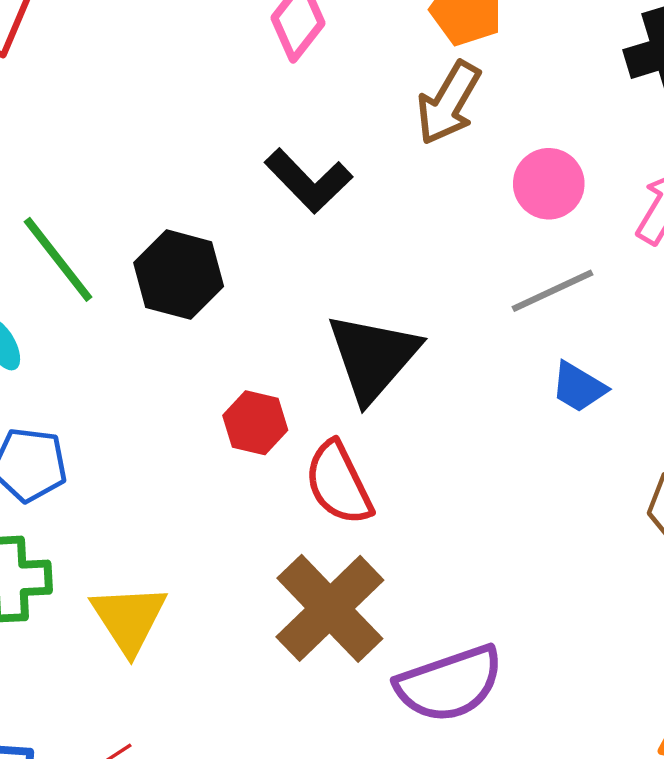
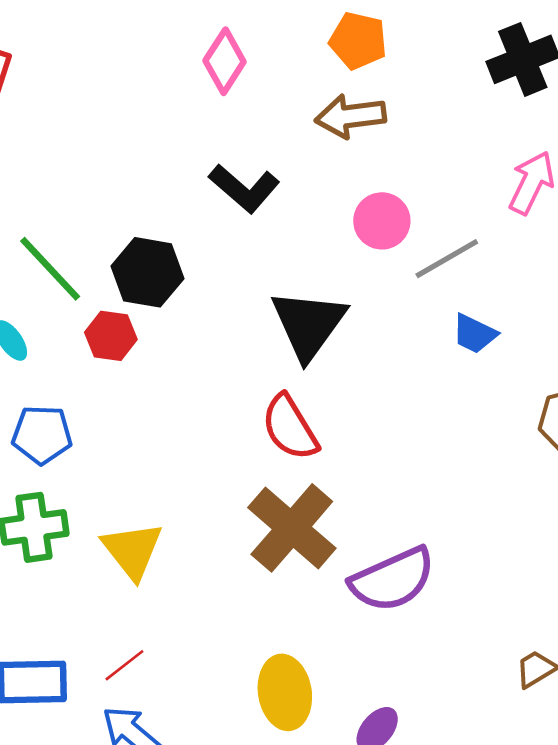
brown arrow: (449, 103) -> (351, 116), turned 58
pink circle: (549, 184) -> (382, 221), moved
red hexagon: (255, 423) -> (111, 336), moved

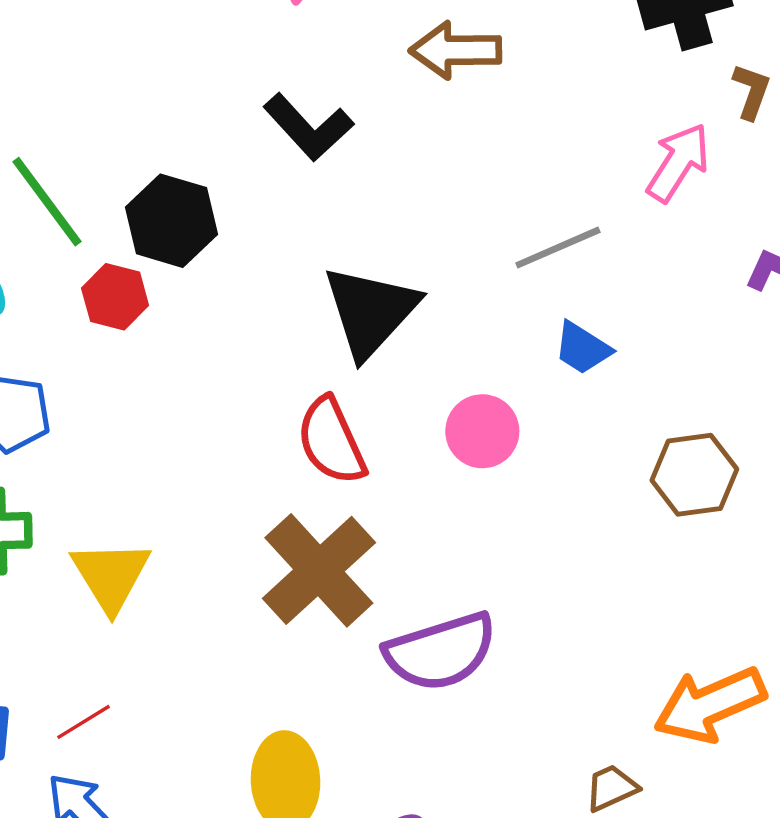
pink circle: (382, 221) -> (482, 431), moved

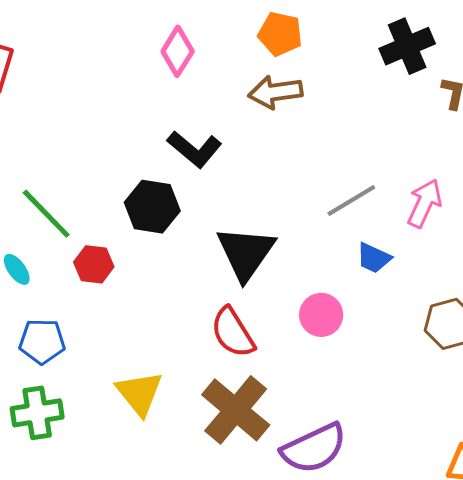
pink arrow: (678, 163) -> (424, 203), moved
black hexagon: (171, 221) -> (152, 207), moved
yellow triangle: (111, 576) -> (139, 393), moved

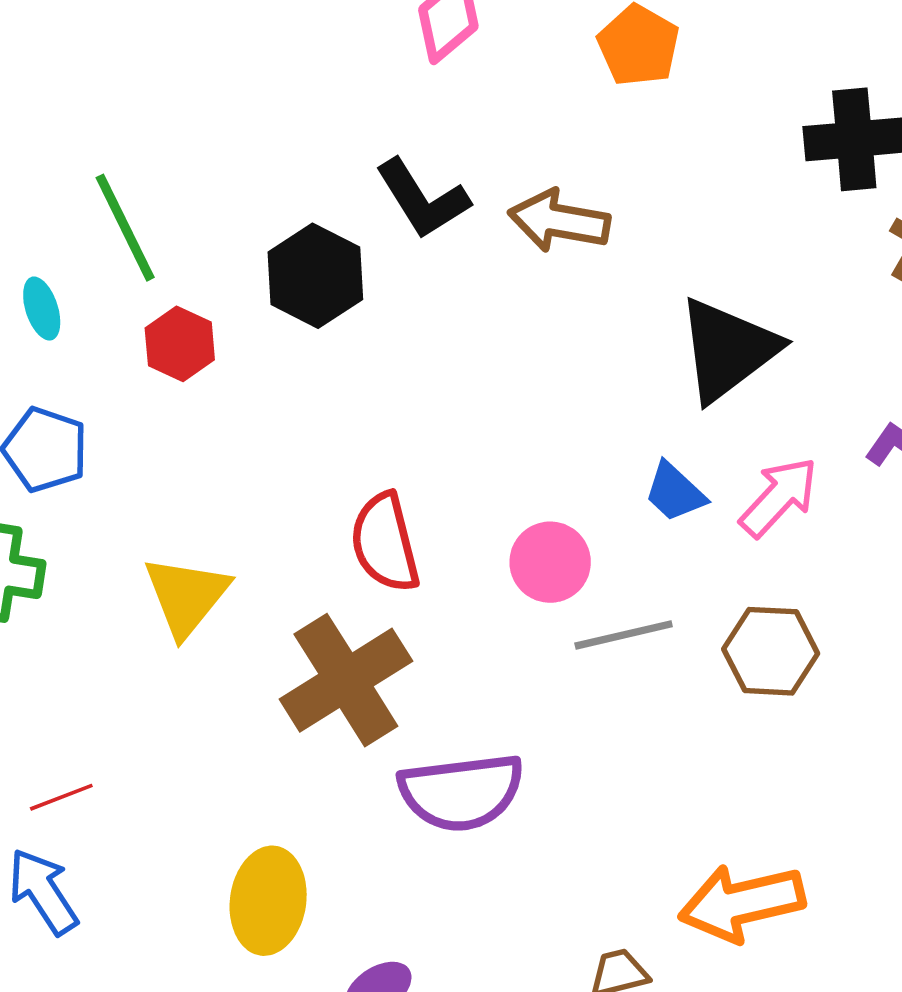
brown arrow: (275, 92) -> (559, 221), moved
gray line: (351, 201) -> (624, 635), moved
pink arrow: (424, 203) -> (779, 497), moved
black triangle: (246, 253) -> (728, 350), moved

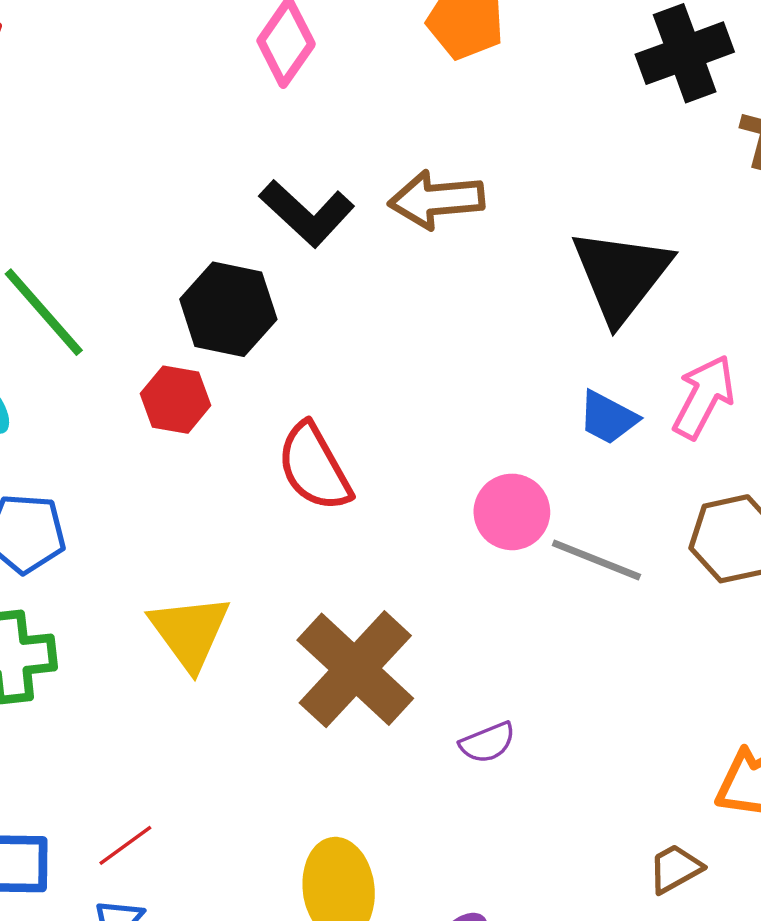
red hexagon: (180, 344) -> (175, 400), moved
red semicircle: (385, 543) -> (314, 467), moved
gray line: (624, 635) -> (596, 560), turned 50
purple semicircle: (461, 792) -> (488, 743), size x0.5

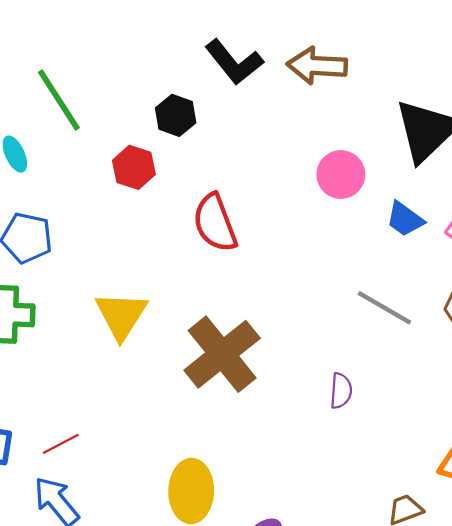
black hexagon: (228, 309) -> (176, 115), size x0.7
pink circle: (512, 512) -> (341, 175), moved
purple semicircle: (488, 743) -> (341, 391), moved, turned -72

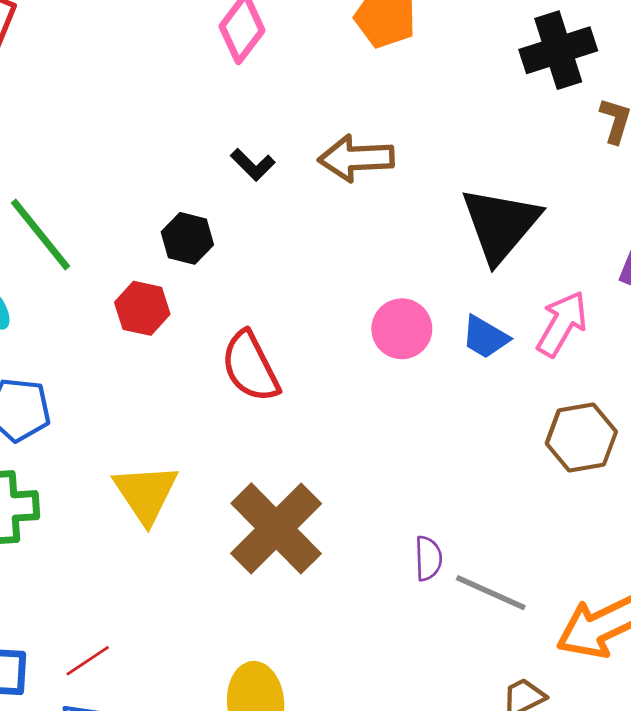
black L-shape: (234, 62) -> (253, 165), size x0.6
pink circle: (341, 175) -> (402, 329), moved
gray line: (384, 308) -> (491, 593), moved

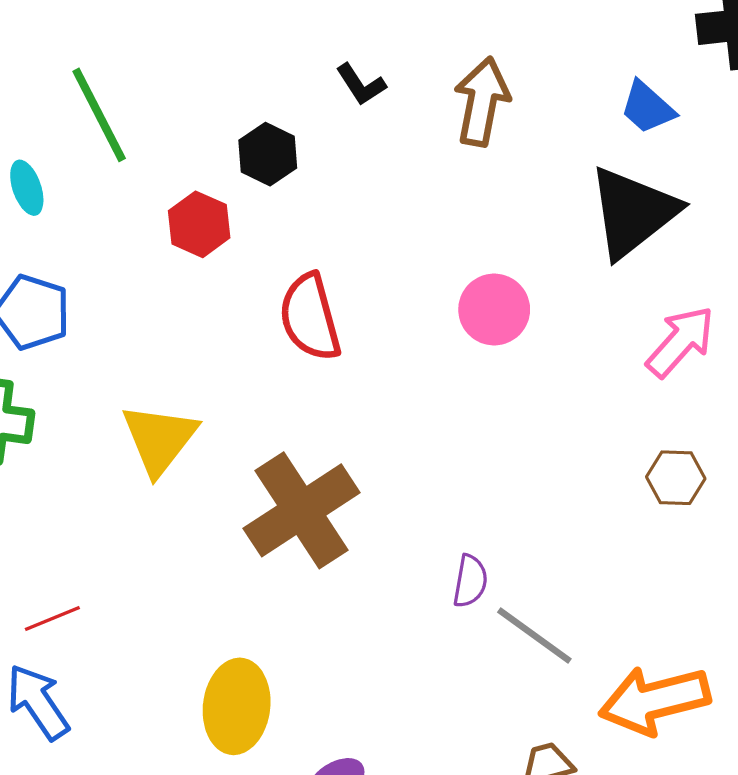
brown arrow: (356, 158) -> (482, 102), turned 92
blue trapezoid: (485, 337) -> (647, 107), moved
brown hexagon: (581, 438) -> (676, 478), size x0.7

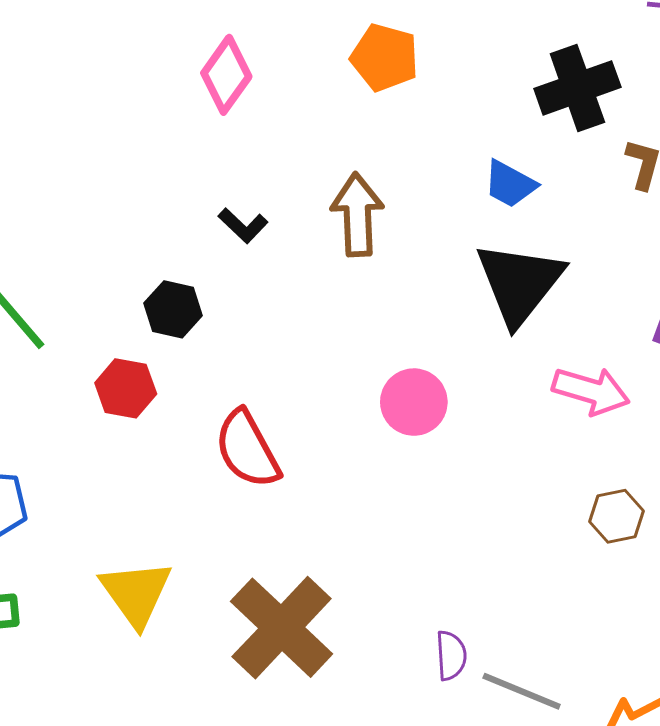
pink arrow: (680, 342) -> (591, 391), turned 78

